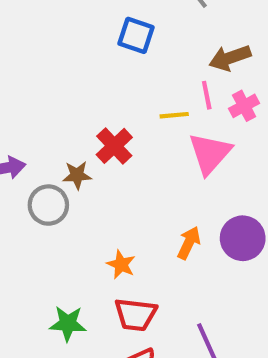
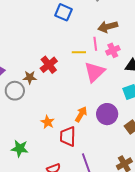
red trapezoid: (136, 315) -> (68, 136), moved, turned 80

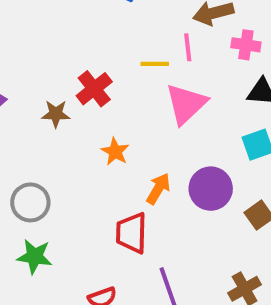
pink cross: (113, 50) -> (246, 45), moved, turned 32
gray circle: (15, 91) -> (30, 202), moved
orange star: (48, 122) -> (115, 152), moved

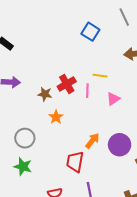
pink line: (188, 47) -> (87, 91), moved
pink triangle: (186, 104) -> (113, 99), size x0.6
orange star: (115, 152) -> (56, 117), moved

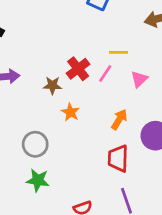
pink line: (87, 91) -> (105, 73), turned 40
orange arrow: (92, 141) -> (119, 119), moved
red trapezoid: (75, 162) -> (118, 158), moved

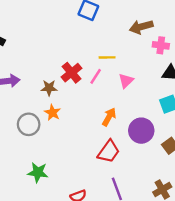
orange star: (70, 112) -> (53, 113), moved
gray circle: (35, 144) -> (29, 124), moved
red trapezoid: (118, 158) -> (109, 151), turned -145

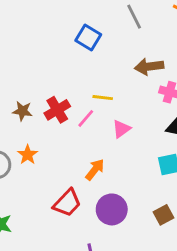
brown star: (49, 88) -> (22, 111), moved
purple circle: (141, 131) -> (112, 209), moved
red trapezoid: (109, 151) -> (67, 203), moved

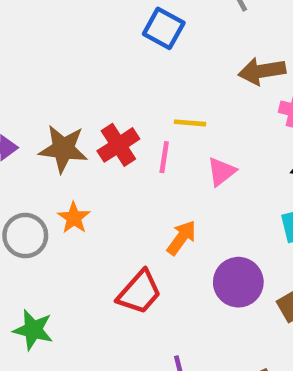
brown star: (22, 111) -> (63, 149), size x1.5
pink line: (86, 118) -> (164, 157), turned -30
purple circle: (112, 209) -> (238, 282), moved

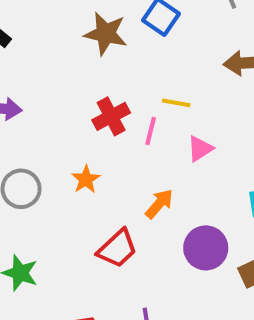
brown star: (63, 149) -> (106, 34), moved
orange star: (74, 218) -> (86, 179), moved

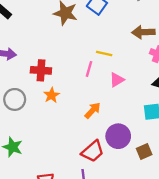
red cross: (111, 116) -> (41, 70), moved, turned 30
red trapezoid: (117, 249) -> (93, 151), moved

